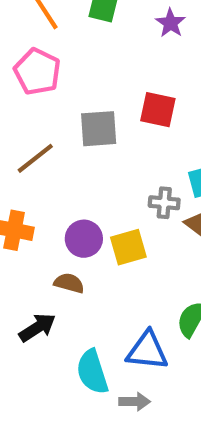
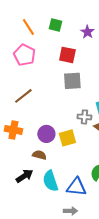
red square: (158, 110) -> (67, 55), moved
gray square: (99, 129) -> (72, 81), moved
cyan semicircle: (92, 372) -> (50, 181), moved

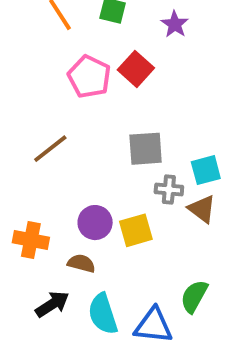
pink pentagon: (24, 55) -> (89, 77), moved
red square: (67, 55) -> (136, 69), turned 30
gray square: (72, 81) -> (146, 149), moved
orange cross: (13, 130) -> (31, 240), moved

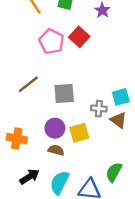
gray square: (146, 149) -> (64, 93), moved
brown semicircle: (81, 263) -> (56, 150), moved
cyan semicircle: (103, 314) -> (60, 182), turned 45

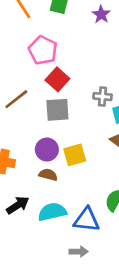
red square: (79, 37) -> (57, 79), moved
gray cross: (99, 109) -> (102, 97), moved
cyan semicircle: (60, 182) -> (52, 212), turned 50

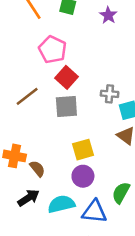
purple circle: (47, 150) -> (83, 176), moved
brown semicircle: (48, 175) -> (37, 169), moved, turned 36

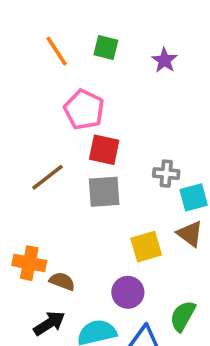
red square: (66, 77) -> (104, 150), turned -30
yellow square: (83, 150) -> (146, 247), moved
brown semicircle: (37, 169) -> (62, 281), turned -30

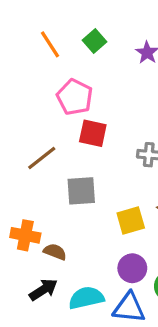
green square: (106, 47) -> (94, 41), turned 35
gray square: (104, 192) -> (81, 191), moved
purple circle: (128, 292) -> (132, 268), moved

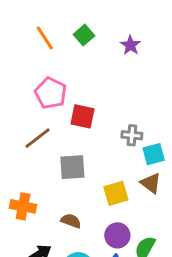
pink pentagon: (75, 97) -> (51, 93), moved
brown semicircle: (55, 252) -> (71, 221), moved

